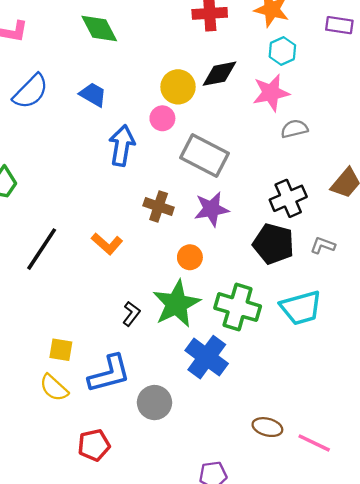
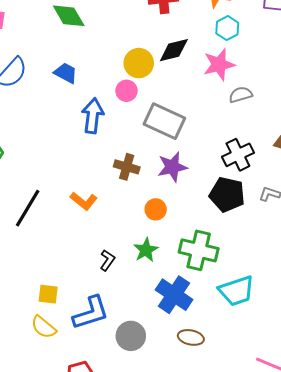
green star: (176, 304) -> (146, 250), size x0.6
cyan trapezoid: (301, 308) -> (237, 291), moved
brown ellipse: (267, 427) -> (191, 337), moved

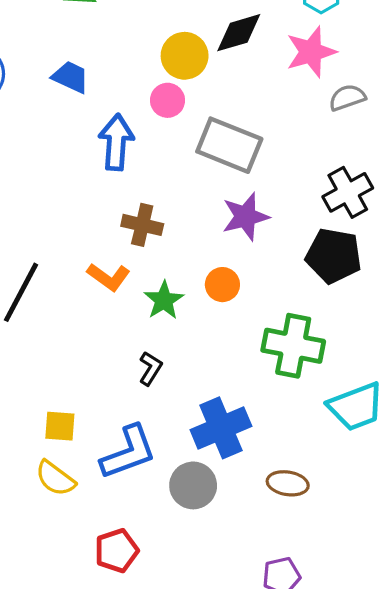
brown cross: (127, 167) -> (142, 225), moved
green star: (146, 250) -> (164, 300), moved
blue cross: (174, 295) -> (221, 428), moved, turned 36

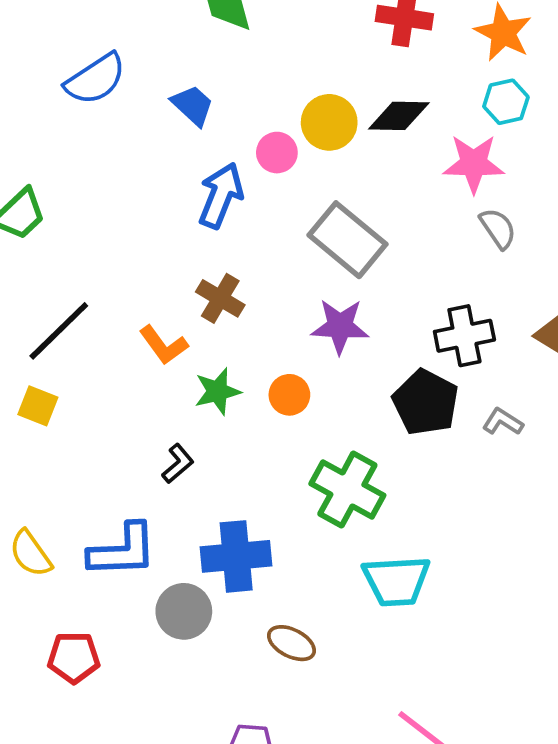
gray semicircle: (347, 98) -> (498, 228), turned 57
pink circle: (167, 100) -> (277, 153), moved
yellow square: (60, 426) -> (38, 406), moved

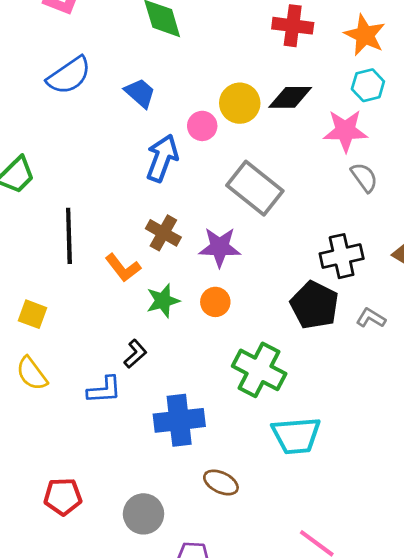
purple star: (340, 326) -> (220, 247), moved
black line: (59, 331) -> (69, 236), moved, turned -46
blue L-shape: (123, 550) -> (104, 390), moved, size x0.7
yellow semicircle: (31, 554) -> (32, 374), moved
gray circle: (184, 611) -> (144, 514), moved

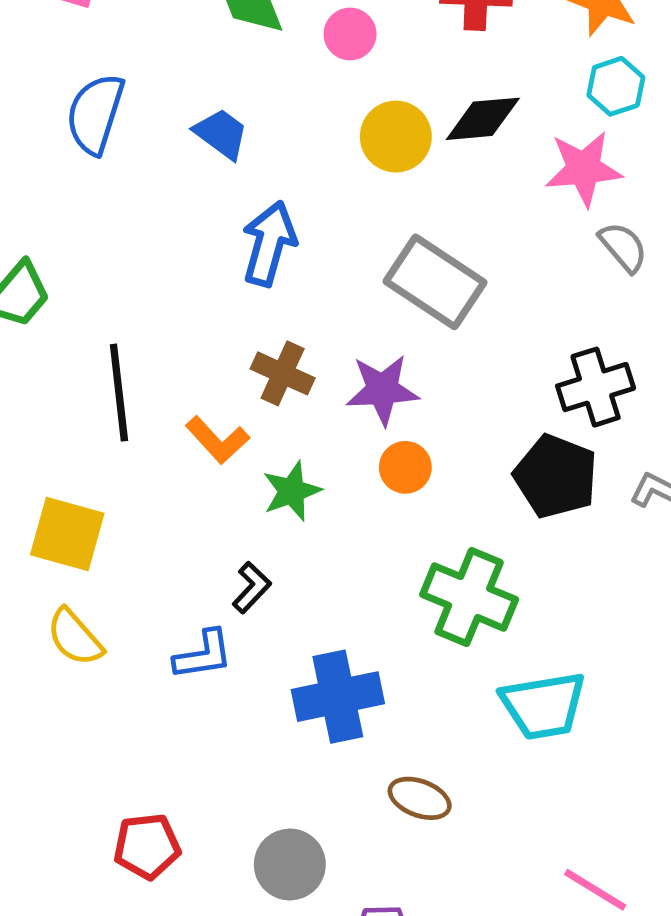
blue semicircle: (69, 75) -> (95, 114), turned 147
pink circle: (202, 126) -> (350, 34), moved
orange circle: (215, 302) -> (405, 467), moved
yellow square: (33, 314) -> (67, 534), size x1.5

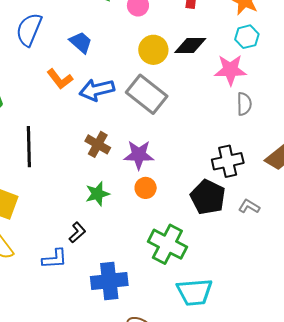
blue arrow: (269, 244) -> (97, 90), turned -124
gray semicircle: (623, 247) -> (244, 104), turned 35
gray rectangle: (435, 282) -> (147, 94), moved
orange L-shape: (217, 440) -> (60, 79), moved

